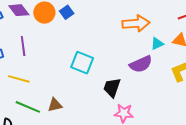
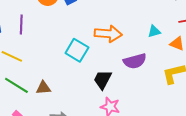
orange arrow: (136, 23) -> (108, 34), moved
cyan triangle: (157, 44) -> (154, 31), moved

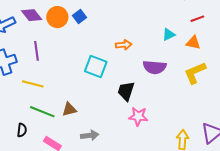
orange arrow: (108, 34) -> (124, 45), size x0.6
purple semicircle: (135, 61) -> (155, 67), turned 30

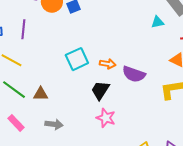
cyan triangle: (169, 34) -> (158, 22), moved
orange arrow: (124, 45) -> (108, 64), moved
cyan square: (96, 67) -> (77, 59), turned 30

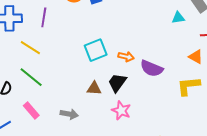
brown triangle: (41, 94) -> (94, 88), moved

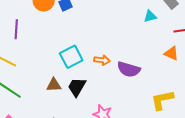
black trapezoid: (117, 83) -> (77, 87), moved
yellow L-shape: (188, 86) -> (162, 100), moved
brown triangle: (94, 88) -> (54, 85), moved

